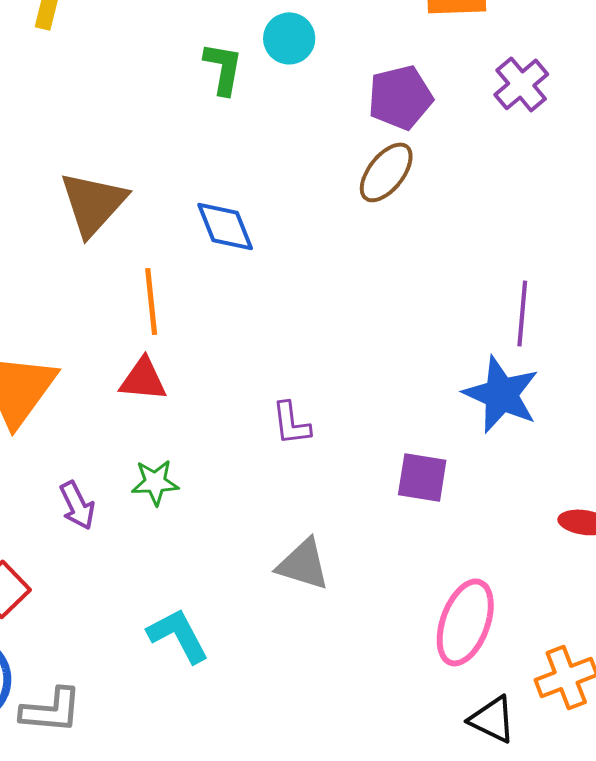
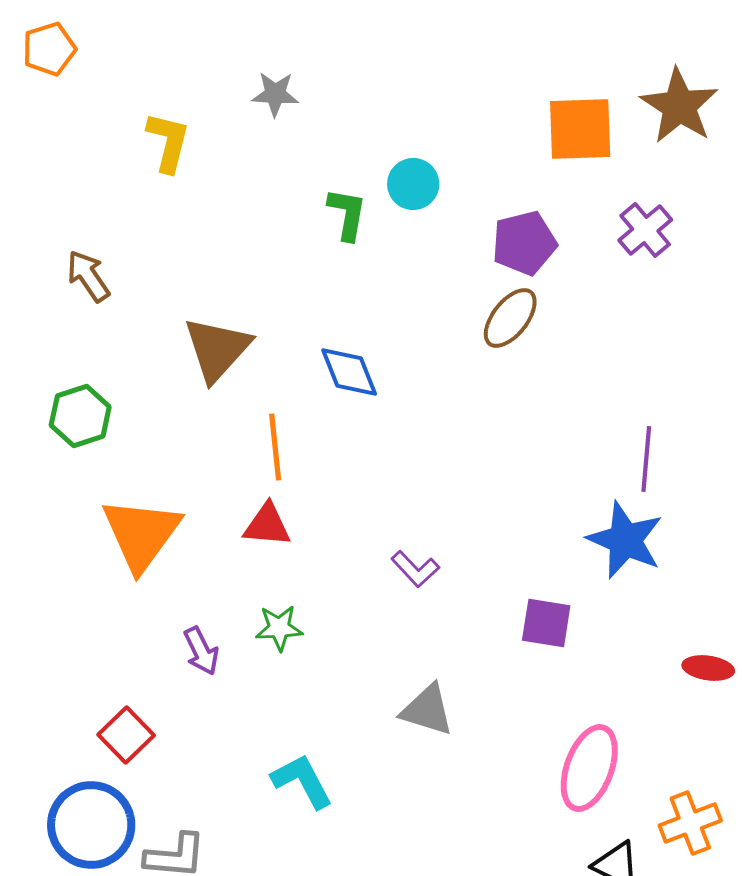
purple L-shape: (291, 423) -> (415, 569), turned -36

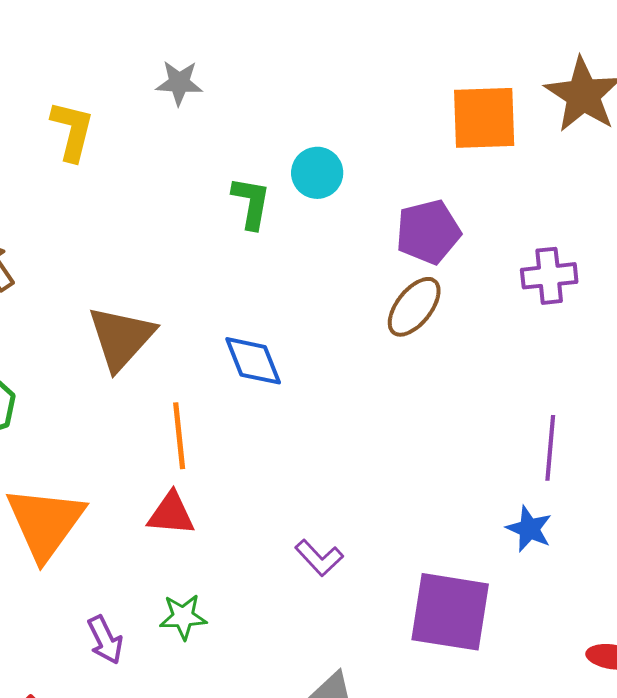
purple cross: (645, 230) -> (549, 276), moved, turned 34
blue star: (625, 540) -> (529, 529), size x0.6
purple square: (546, 623) -> (450, 612), size x1.6

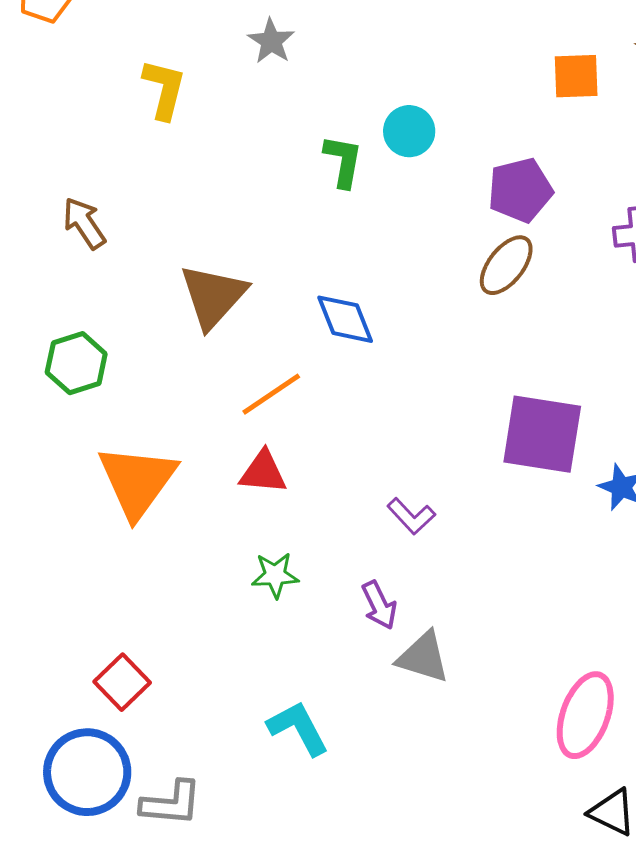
gray star: (179, 83) -> (271, 41), turned 30
orange square: (484, 118) -> (576, 76), size x0.7
orange line: (179, 436) -> (271, 394), turned 62
purple square: (450, 612) -> (542, 434), moved
purple arrow: (105, 640) -> (379, 605), moved

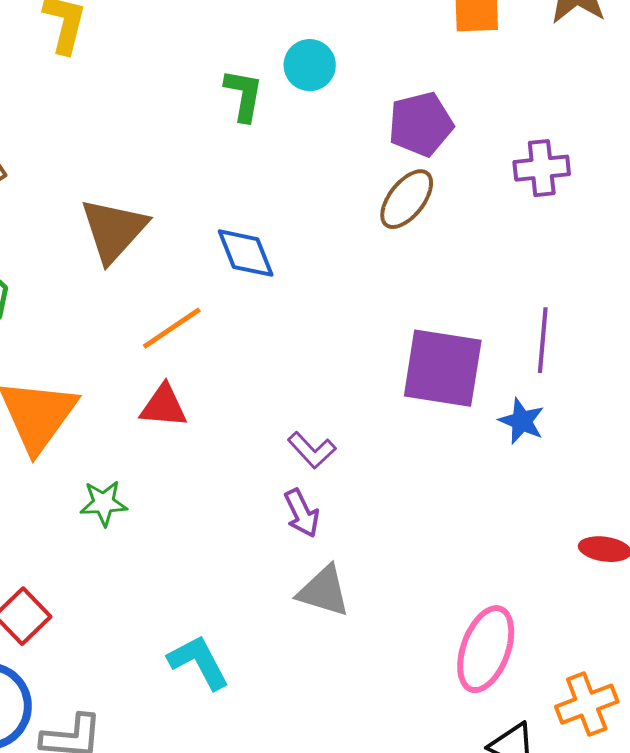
green star: (275, 575) -> (104, 503), moved
purple arrow: (379, 605) -> (302, 513), moved

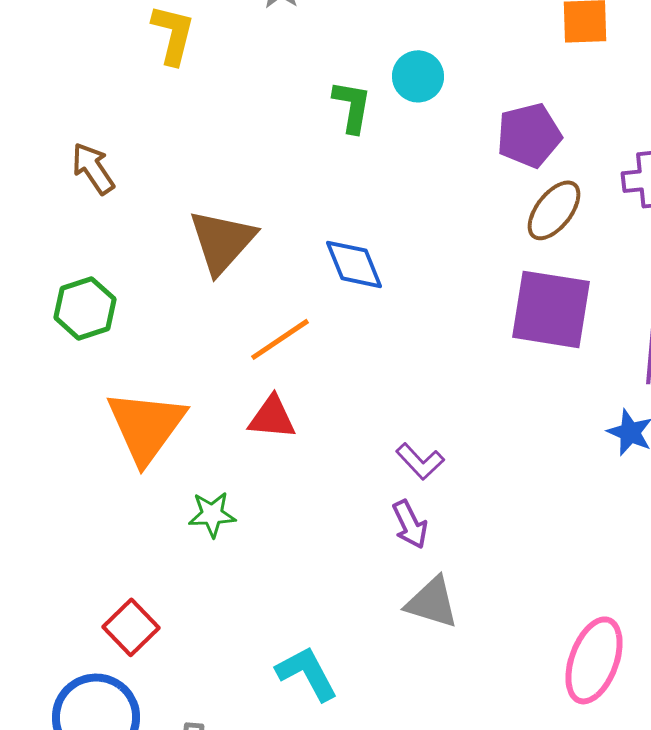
brown ellipse: (407, 199) -> (554, 210), moved
purple square: (443, 368) -> (551, 309), moved

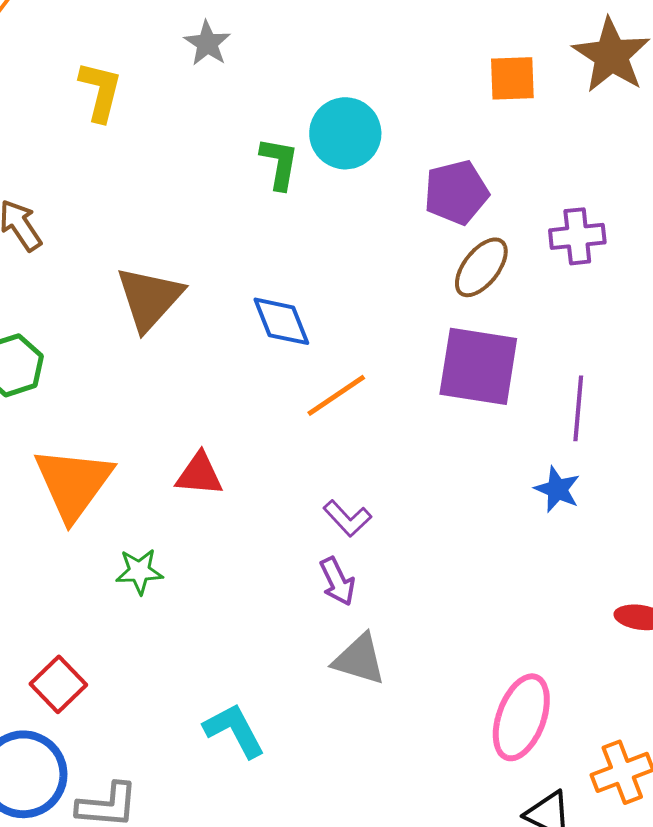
cyan circle: (418, 76) -> (345, 133), size x1.4
orange line: (280, 339) -> (336, 395), moved

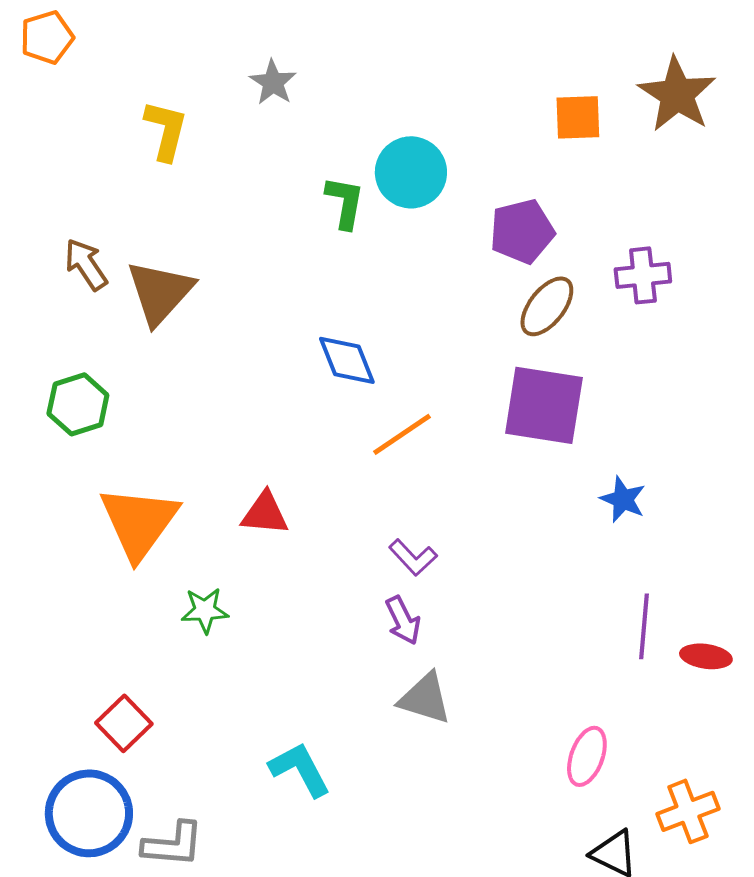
brown triangle: (149, 298) -> (160, 292), moved
purple line: (578, 408) -> (644, 626), moved
blue star: (557, 489) -> (623, 499), moved
pink ellipse: (521, 717) -> (587, 756), size x0.7

